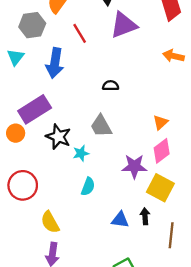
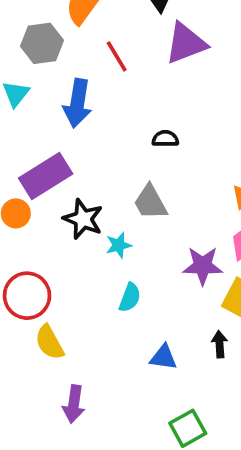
blue triangle: (120, 220) -> (163, 357), moved
yellow semicircle: (50, 222) -> (49, 342), moved

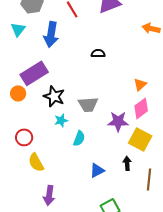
gray trapezoid: (150, 202) -> (88, 104), moved, turned -65
cyan star: (119, 245) -> (61, 120), moved
red circle: (27, 296) -> (24, 137), size x0.7
blue triangle: (163, 357) -> (97, 170), turned -35

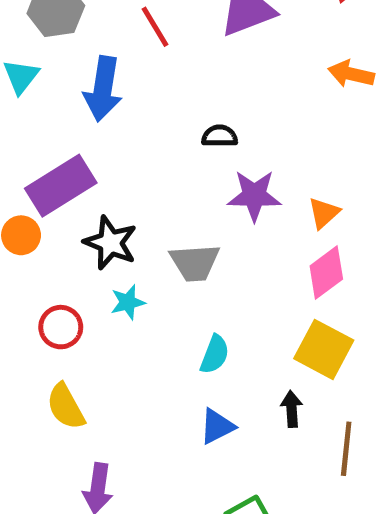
purple star: (118, 121) -> (254, 196), moved
red circle: (24, 137) -> (61, 327), moved
cyan semicircle: (79, 138) -> (215, 354), moved

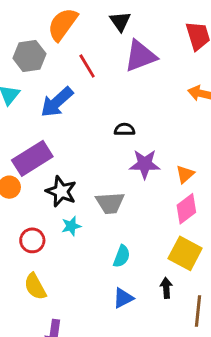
blue arrow: (103, 89) -> (57, 102), turned 39

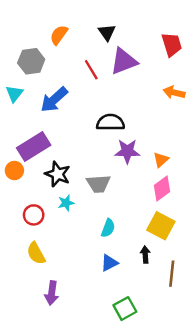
orange semicircle: (63, 24) -> (59, 35), size x0.7
red line: (87, 66) -> (91, 70), moved
black semicircle: (125, 129) -> (110, 122), size x1.6

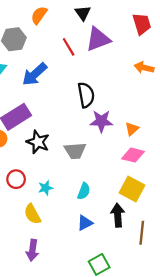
black semicircle: (110, 122) -> (86, 95), turned 80
pink diamond: (162, 188) -> (133, 155), turned 50
cyan star: (66, 203) -> (46, 188), moved
yellow semicircle: (36, 253) -> (32, 214), moved
black arrow: (145, 255) -> (118, 215), size x1.5

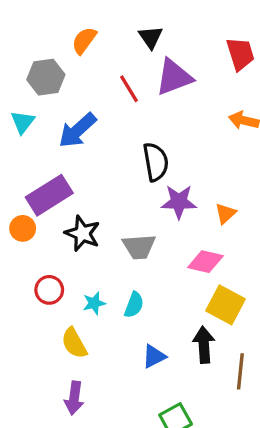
pink diamond: (133, 155) -> (205, 262), moved
cyan semicircle: (84, 191) -> (134, 305), moved

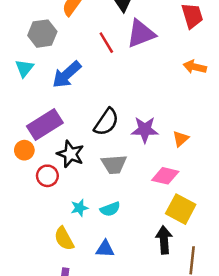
black semicircle: (156, 162) -> (106, 122), moved, turned 44
red circle: (49, 290) -> (47, 176), moved
cyan semicircle: (134, 305) -> (110, 209), turned 48
blue triangle: (154, 356) -> (105, 249), moved, turned 30

